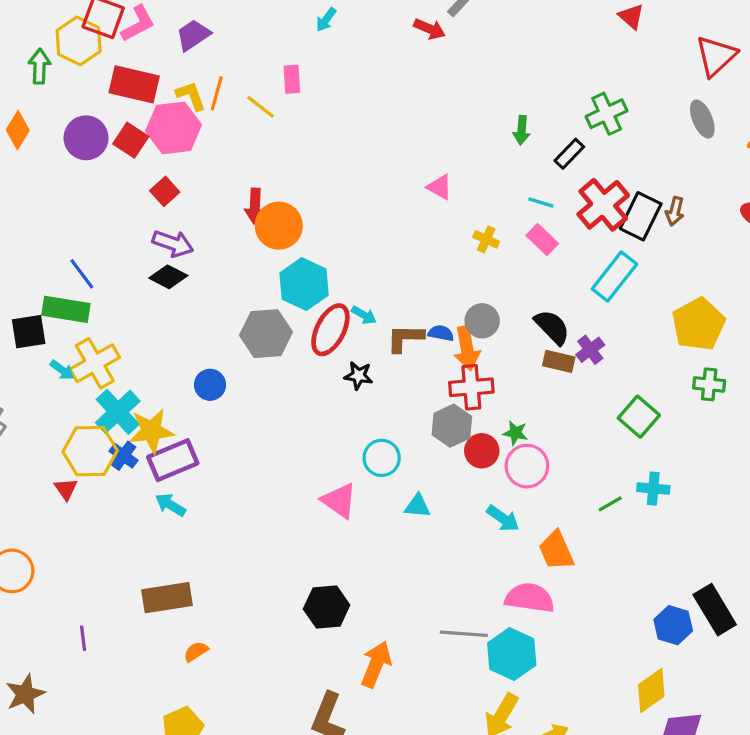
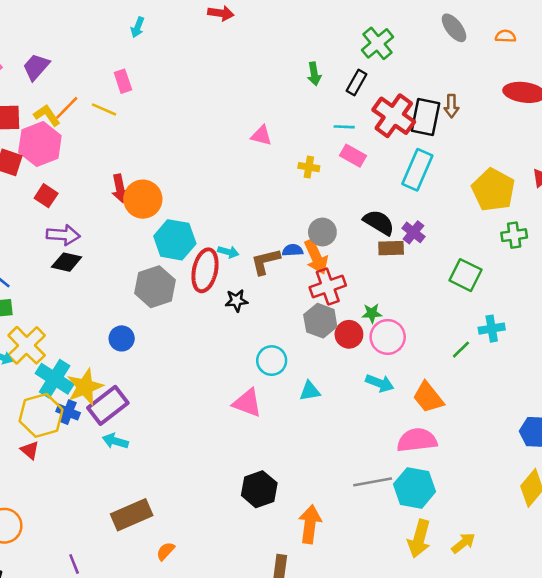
orange line: (217, 93) -> (67, 108), turned 44

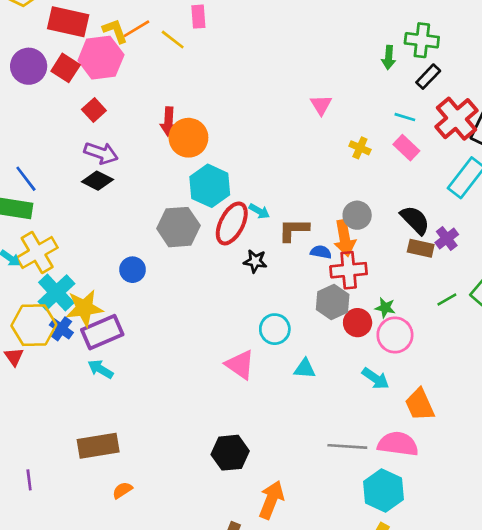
green cross: (378, 43) -> (422, 40), moved, turned 32
pink triangle: (261, 136) -> (321, 105), turned 30
blue semicircle: (293, 250) -> (321, 252), moved
green line: (461, 350) -> (447, 299), moved
gray line: (373, 482) -> (347, 446), moved

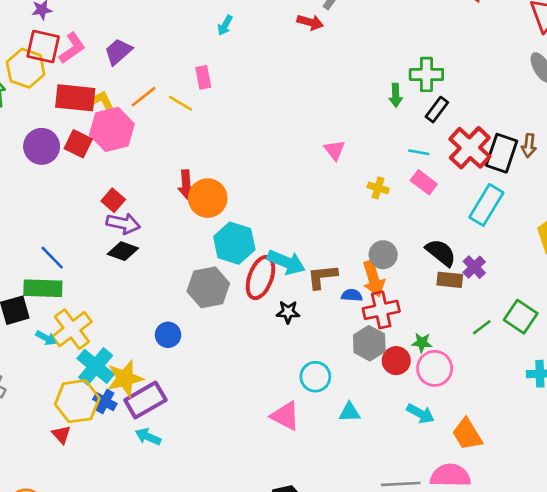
yellow L-shape: (115, 31) -> (103, 102), moved
red square: (94, 110) -> (113, 200), moved
cyan arrow: (259, 211) -> (286, 262), size x1.8

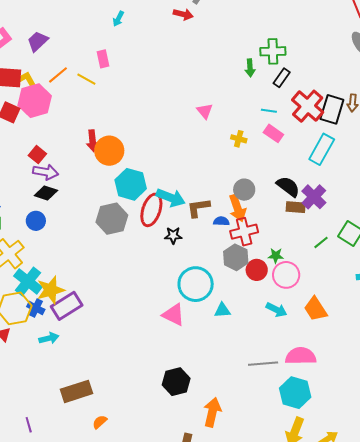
purple cross: (474, 267) -> (314, 197), size x1.4
blue circle: (168, 335) -> (36, 221), moved
cyan circle: (315, 377) -> (196, 284), size x1.5
orange trapezoid: (467, 434) -> (315, 309), moved
cyan arrow: (148, 437) -> (49, 338), moved, turned 144

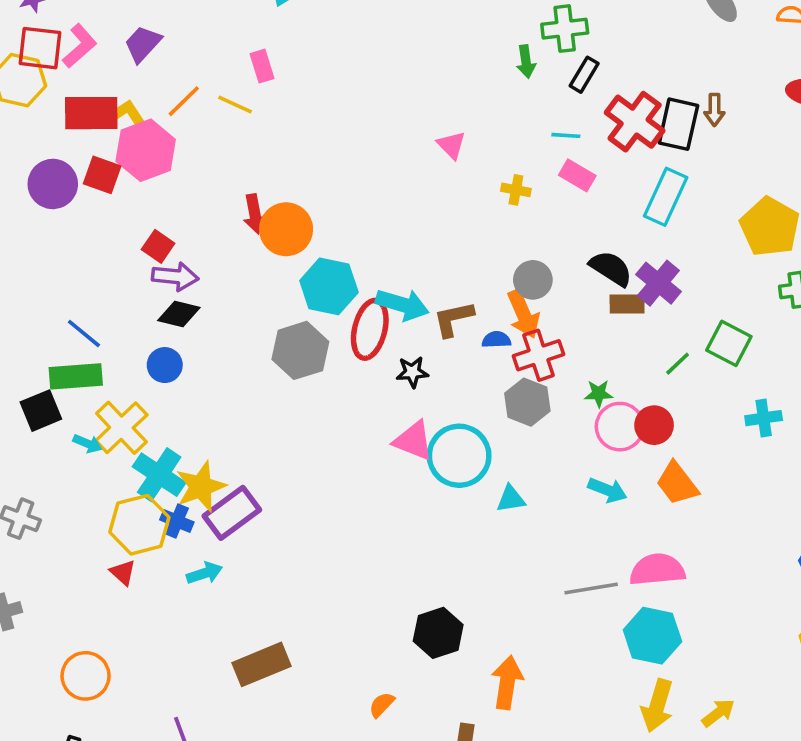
red circle: (257, 270) -> (654, 425), moved
pink triangle: (174, 315) -> (413, 441), moved
orange semicircle: (100, 422) -> (382, 705), moved

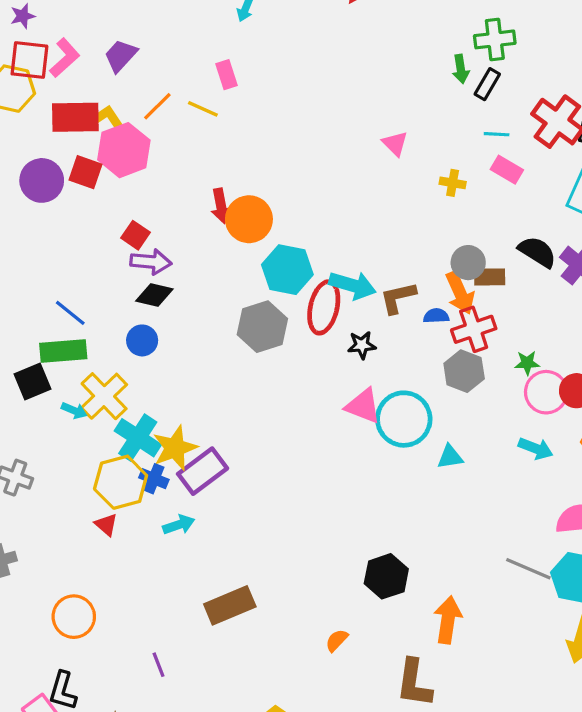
black rectangle: (584, 75) -> (487, 84), moved
brown rectangle: (627, 304) -> (490, 277), moved
gray line: (591, 589) -> (528, 569), moved, turned 33

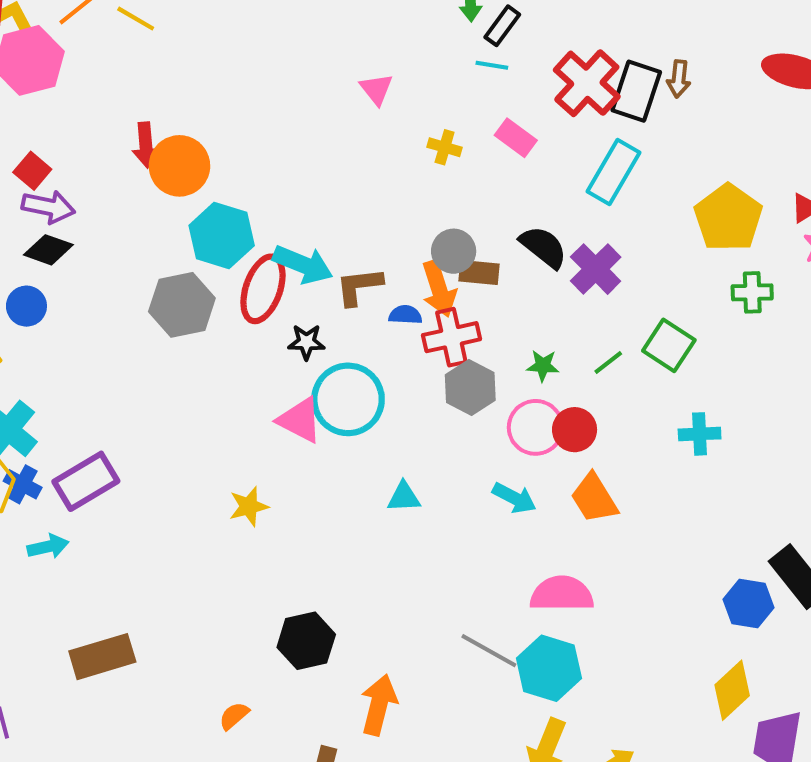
cyan line: (497, 134) -> (492, 65), moved
green star: (527, 363) -> (543, 366), moved
gray hexagon: (464, 371) -> (470, 387), moved
cyan circle: (404, 419) -> (348, 399), moved
yellow star: (175, 448) -> (249, 506), moved, size x0.7

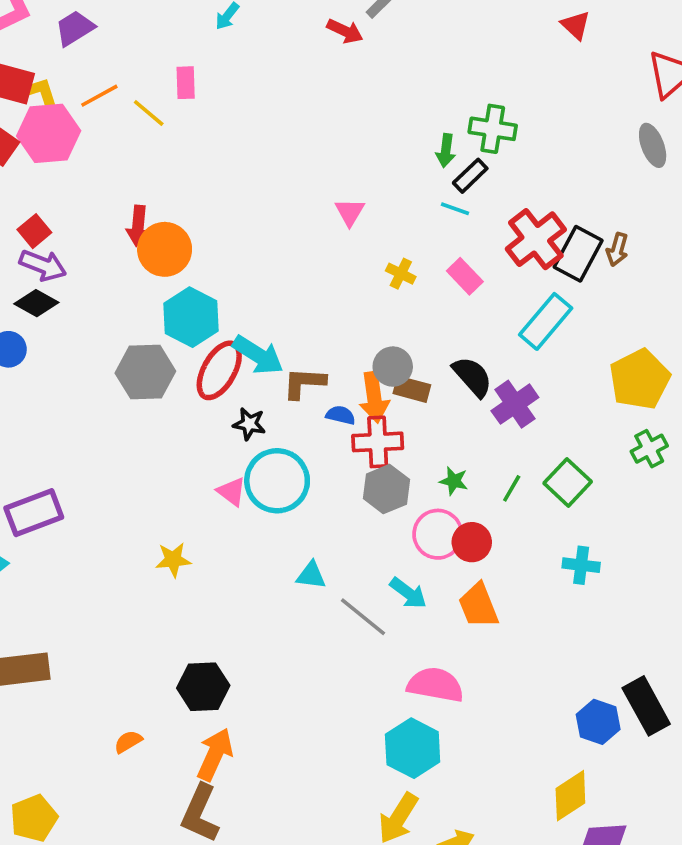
green cross: (752, 292) -> (649, 449), turned -36
green line: (608, 363) -> (512, 488), turned -32
pink triangle: (300, 420) -> (232, 492), size x0.7
gray line: (489, 651) -> (363, 617), moved
orange arrow: (379, 705) -> (215, 754), moved

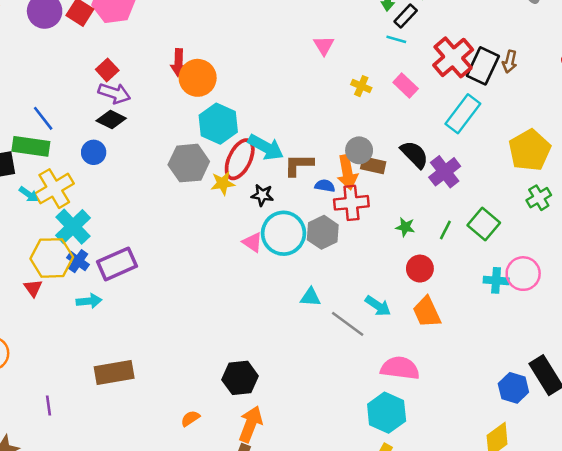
gray hexagon: (386, 489) -> (323, 232), moved
pink circle: (438, 534) -> (523, 274), moved
yellow star: (173, 560) -> (223, 183), moved

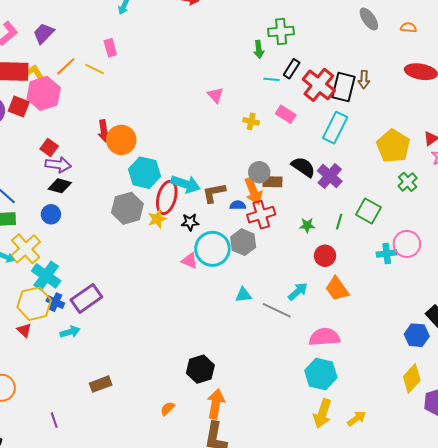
black rectangle: (406, 16) -> (292, 69), moved
cyan arrow: (378, 306) -> (298, 292), turned -65
brown rectangle: (114, 372) -> (101, 384), size x0.7

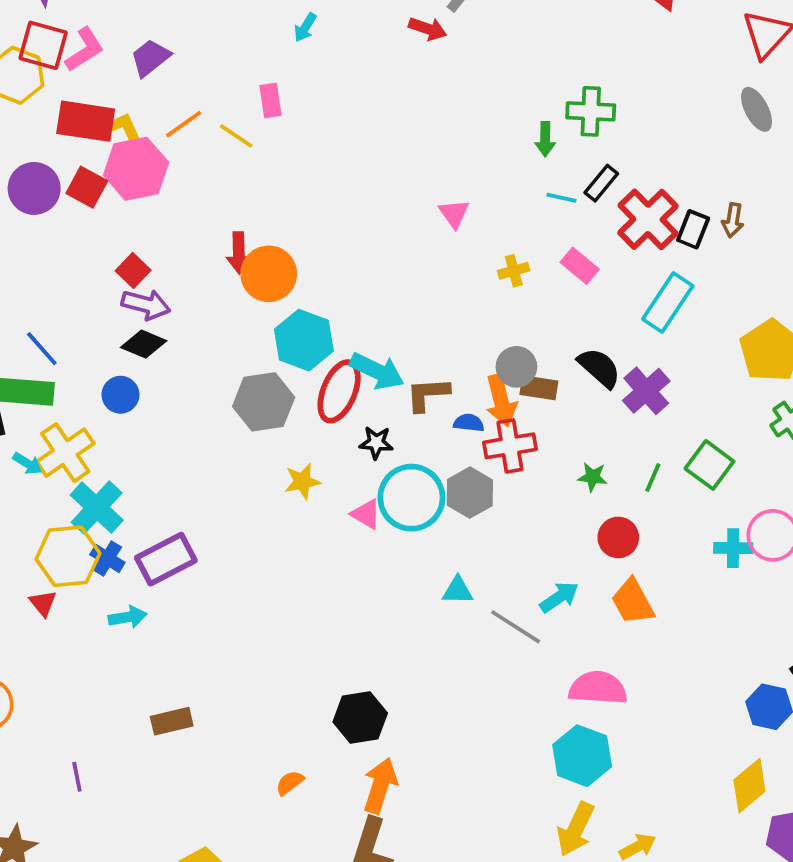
black rectangle: (343, 87) -> (693, 229), size x0.7
yellow cross: (251, 121) -> (514, 271), turned -35
yellow star: (157, 219) -> (302, 481), moved

